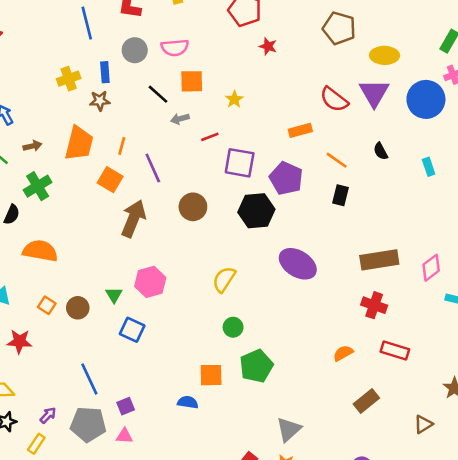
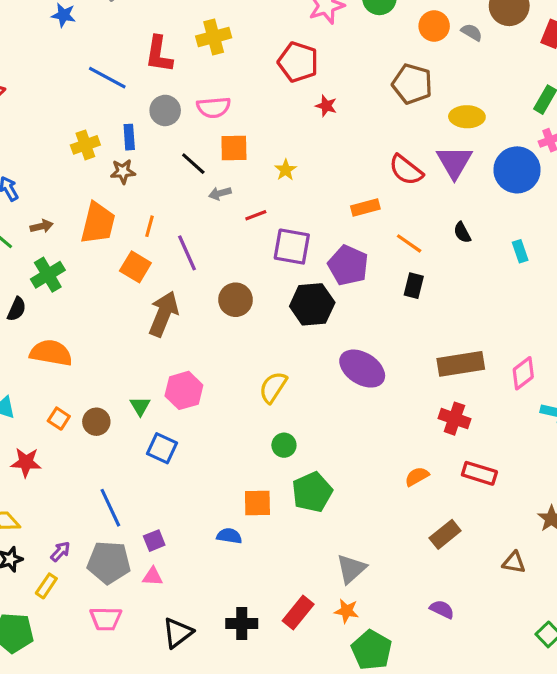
blue line: (87, 23) -> (107, 78), turned -48
brown triangle: (423, 424) -> (514, 562), turned 42

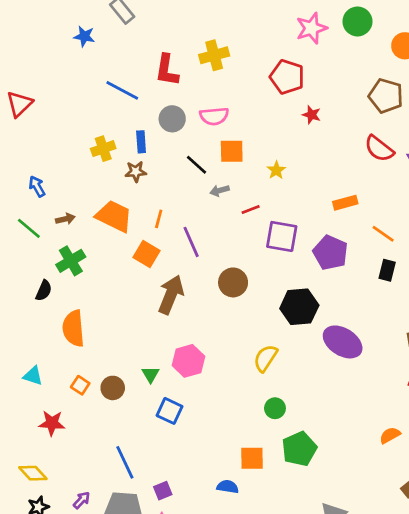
red semicircle: (406, 170) -> (379, 149), moved
orange trapezoid: (98, 223) -> (114, 216), turned -78
black hexagon: (312, 304) -> (299, 307), moved
orange semicircle: (51, 353) -> (73, 328), turned -105

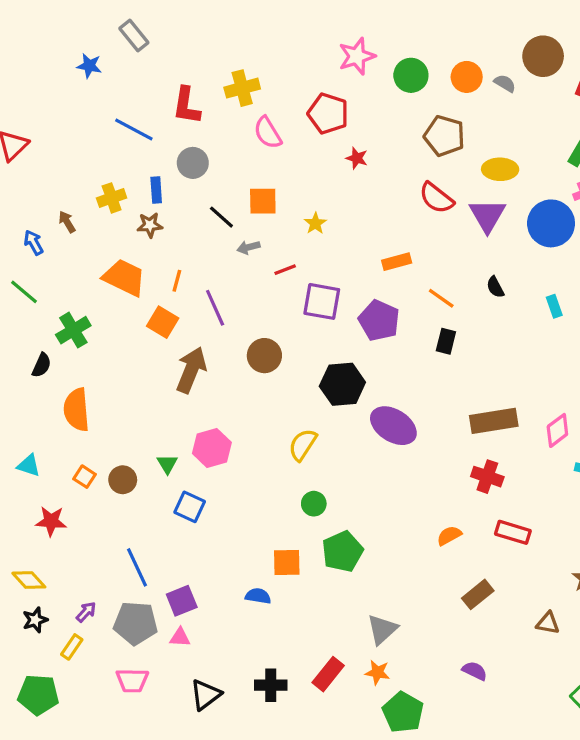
green circle: (357, 21) -> (411, 75), moved
pink semicircle: (214, 116) -> (268, 133), moved, turned 64
brown arrow: (65, 219) -> (67, 222), moved, turned -108
purple square: (163, 491) -> (182, 601), size x1.4

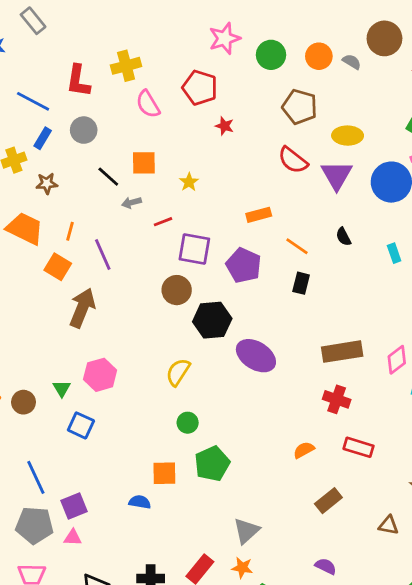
blue rectangle: (156, 190) -> (43, 138), moved, turned 35
brown circle: (264, 356) -> (177, 290), moved

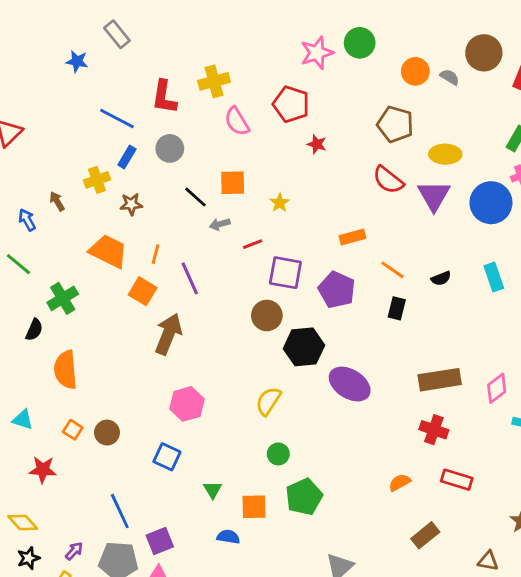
green circle: (271, 55) -> (360, 43), moved
black semicircle: (343, 237) -> (441, 278), moved, turned -84
cyan rectangle: (394, 253) -> (494, 277), size x1.4
green triangle: (62, 388) -> (213, 490), moved

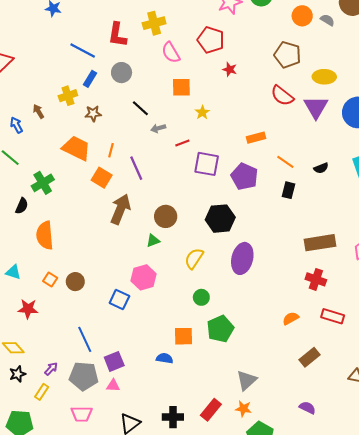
orange square: (233, 183) -> (181, 87), moved
brown circle: (267, 315) -> (166, 216), moved
purple ellipse: (350, 384) -> (242, 258), moved, turned 72
pink hexagon: (187, 404) -> (144, 277), moved
green triangle: (213, 490) -> (153, 241), moved, turned 40

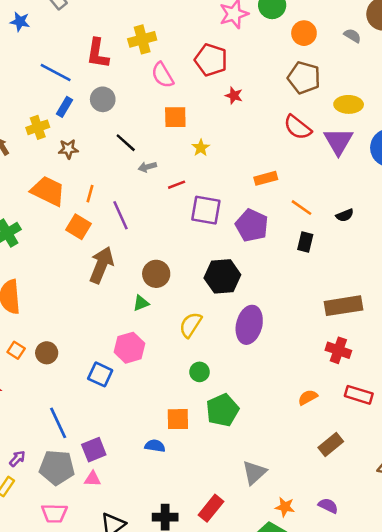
orange circle: (302, 16) -> (304, 33), moved
orange star: (243, 409) -> (285, 507), moved

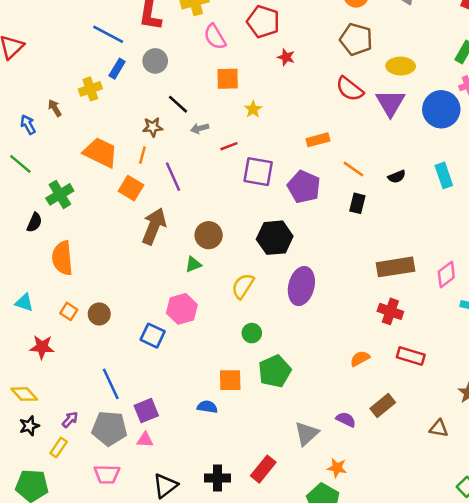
brown star: (68, 149) -> (153, 127), moved
purple semicircle: (328, 506) -> (346, 420), moved

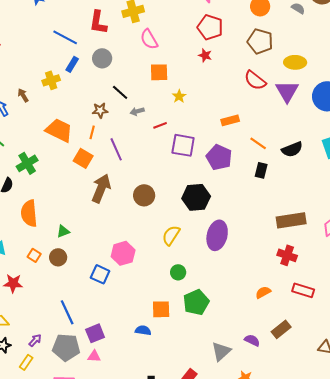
red pentagon: (263, 22) -> (210, 27), moved
black semicircle: (397, 177) -> (292, 149), size x1.5
green triangle: (193, 264) -> (63, 231), moved

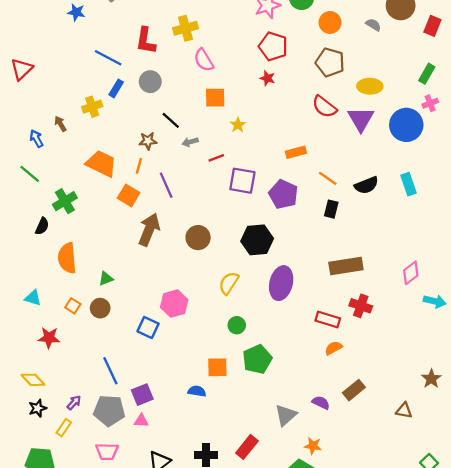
brown rectangle: (291, 220) -> (346, 266), moved
red rectangle: (303, 290) -> (328, 319), moved

